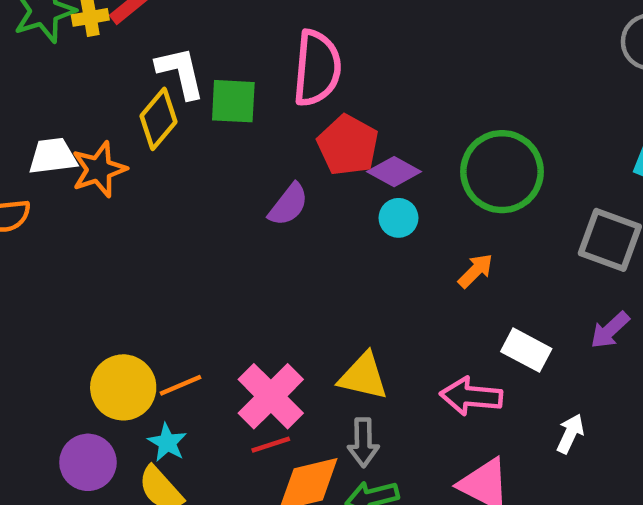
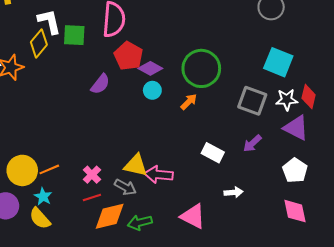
orange arrow: (476, 271) -> (189, 102), moved
pink cross: (271, 396) -> (92, 175), size x0.6
pink arrow: (471, 396) -> (159, 175), moved
white arrow: (570, 434) -> (234, 192), turned 60
gray arrow: (363, 443) -> (125, 187), moved, turned -60

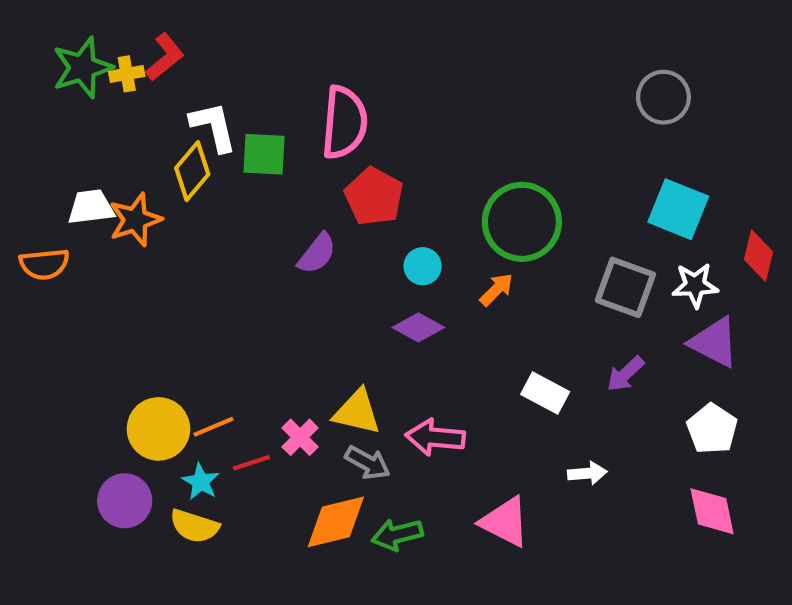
purple diamond: (150, 68) -> (418, 327), moved
red diamond: (309, 97) -> (759, 256), moved
yellow triangle: (136, 165) -> (357, 412), moved
red line: (92, 198) -> (251, 463), moved
yellow semicircle: (40, 218) -> (194, 526), turned -30

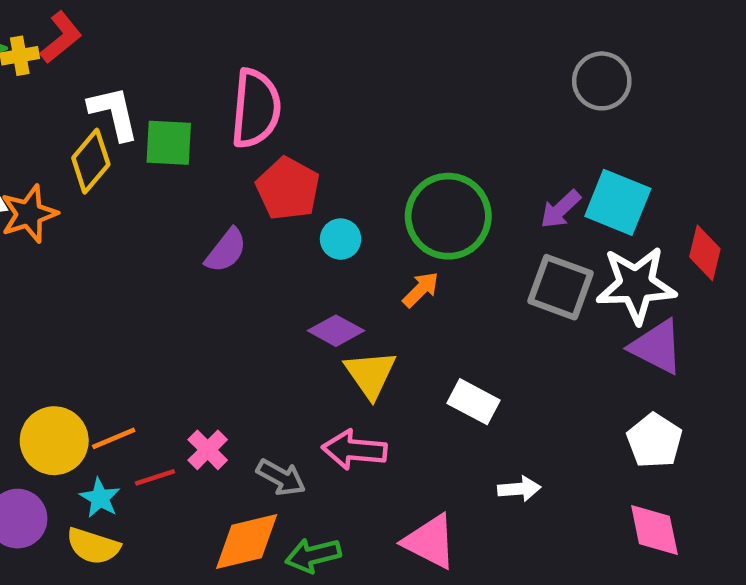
cyan circle: (423, 266) -> (341, 239), moved
white star: (695, 285) -> (636, 285), size x1.6
purple arrow: (625, 374) -> (561, 209), moved
yellow triangle: (357, 412) -> (370, 374), moved, turned 42

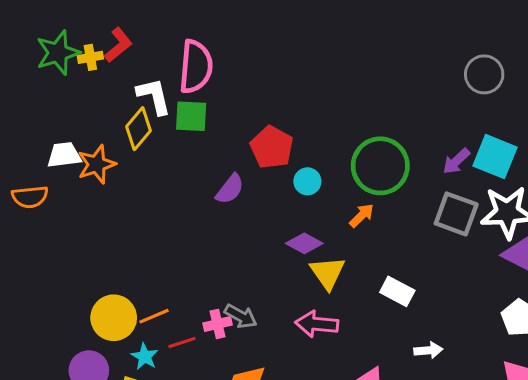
pink semicircle: (256, 108) -> (196, 67), moved
pink cross: (208, 450) -> (218, 324), turned 32
gray arrow: (281, 477) -> (241, 316), moved

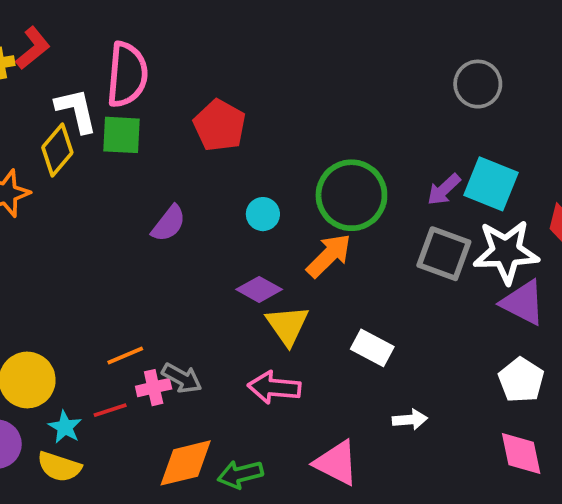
red pentagon: (272, 147) -> (220, 125), moved
orange arrow: (362, 215) -> (329, 256), size x1.5
orange line: (154, 316) -> (125, 355), moved

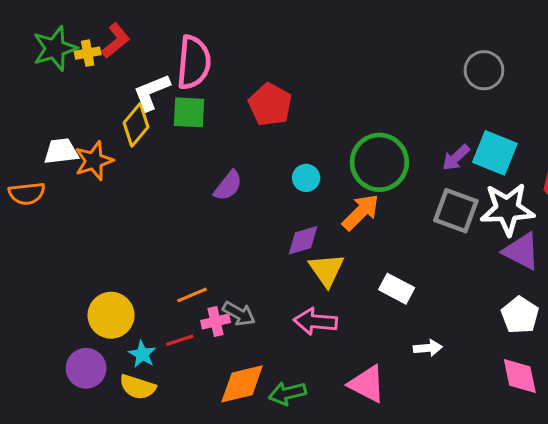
white L-shape: (76, 110) -> (152, 92), turned -99
purple diamond: (259, 289) -> (303, 240), turned -45

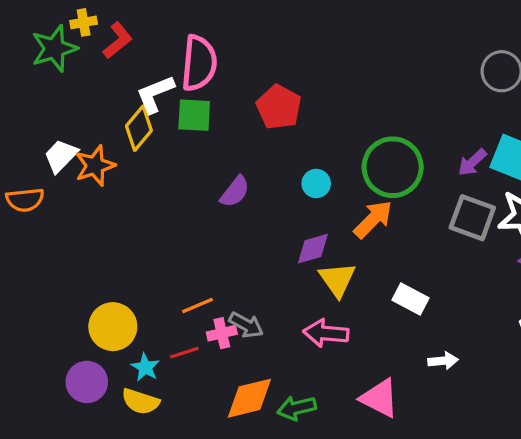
yellow cross: (88, 53) -> (84, 22), moved
white trapezoid: (61, 151) -> (61, 156), turned -39

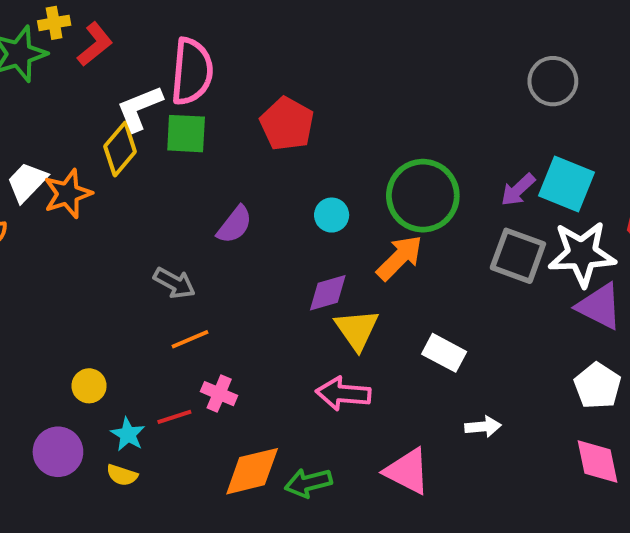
orange line: (197, 305) -> (190, 339), moved
gray arrow: (246, 325) -> (174, 283), moved
yellow circle: (113, 327) -> (89, 386), size x0.6
pink cross: (222, 333) -> (219, 394), turned 36
yellow semicircle: (140, 401) -> (122, 475), size x0.7

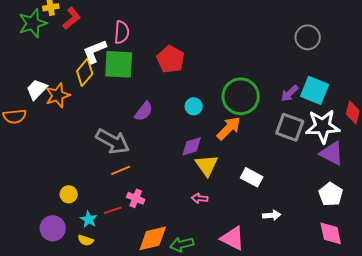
pink semicircle: (192, 71) -> (122, 32), size x0.7
green square: (186, 134) -> (119, 64), size x1.4
gray arrow: (174, 283) -> (113, 141), size x1.6
pink arrow: (343, 394) -> (200, 198), size x0.6

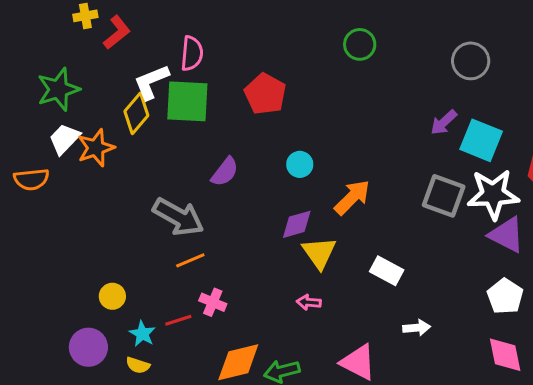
green star: (33, 23) -> (58, 89), moved
purple arrow: (290, 93) -> (444, 122), moved
green circle: (241, 96) -> (360, 44), moved, size x0.6

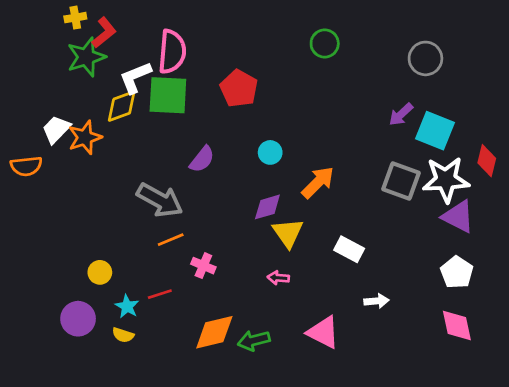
pink semicircle: (192, 53) -> (172, 52), size x1.4
green star: (58, 89) -> (86, 57), moved
yellow diamond: (136, 113) -> (122, 106), turned 30
pink cross: (213, 302) -> (203, 266), moved

